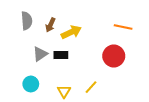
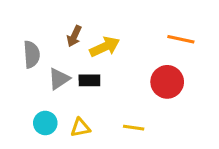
gray semicircle: (27, 21) -> (32, 54), moved
yellow line: (91, 87) -> (134, 128), turned 56
yellow triangle: (64, 91) -> (80, 128), moved, turned 48

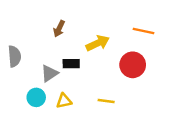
yellow arrow: (105, 47) -> (98, 43), moved
gray semicircle: (32, 54) -> (14, 56), moved
gray triangle: (59, 79) -> (49, 73), moved

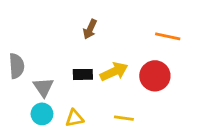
brown arrow: (59, 29) -> (90, 29), moved
yellow arrow: (98, 43) -> (114, 72), moved
gray triangle: (49, 73) -> (43, 87), moved, turned -30

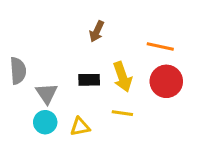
orange line: (168, 36) -> (160, 46), moved
yellow arrow: (114, 72) -> (122, 77), turned 96
yellow line: (124, 118) -> (122, 113), moved

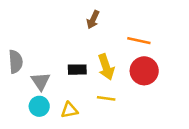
brown arrow: (97, 31) -> (93, 20), moved

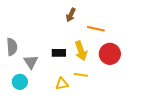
orange line: (139, 41) -> (96, 29), moved
cyan circle: (39, 106) -> (20, 82), moved
yellow triangle: (69, 110) -> (62, 84), moved

